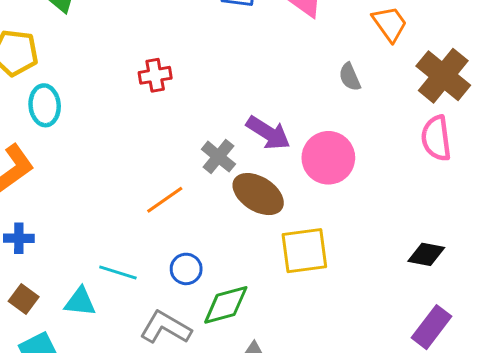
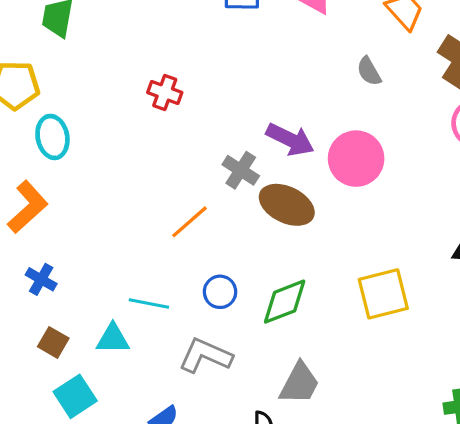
red cross: (155, 75) -> (165, 92), turned 36
blue cross: (19, 238) -> (41, 279), turned 36
yellow square: (304, 251) -> (383, 294), moved
green diamond: (226, 305) -> (285, 302), moved

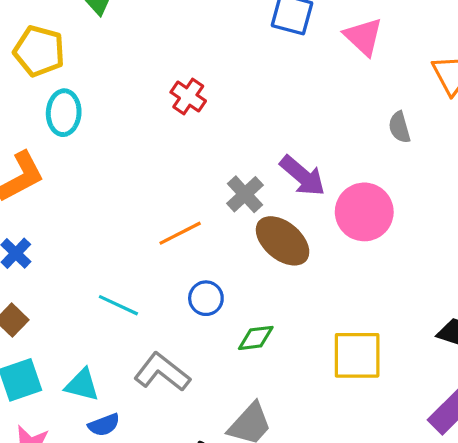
blue circle: (220, 292) -> (206, 298), moved
green diamond: (285, 302) -> (256, 338), size x0.7
cyan triangle: (113, 339) -> (82, 385), moved

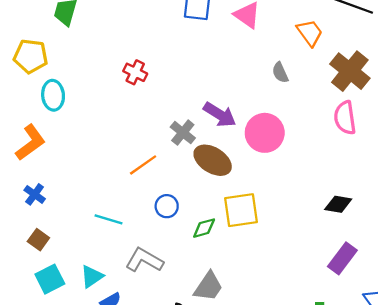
yellow square: (357, 355) -> (241, 210), moved
cyan triangle: (82, 385) -> (92, 276), turned -40

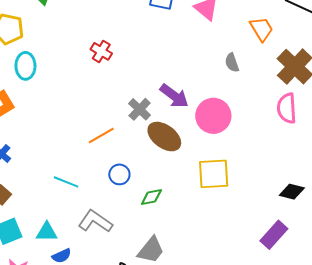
black diamond: (338, 204) -> (292, 192), moved
yellow square: (241, 210) -> (214, 174), moved
cyan triangle: (92, 276) -> (47, 232), turned 30

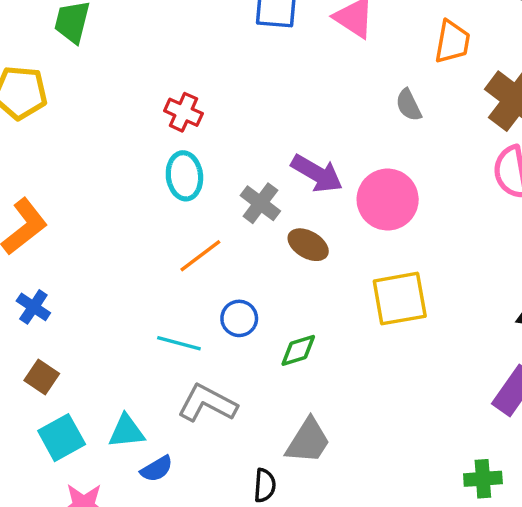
orange trapezoid: (261, 29) -> (452, 42), turned 48
cyan ellipse: (25, 66) -> (184, 176), moved
brown ellipse: (164, 137) -> (308, 245), size x0.7
cyan line: (66, 182) -> (179, 343), moved

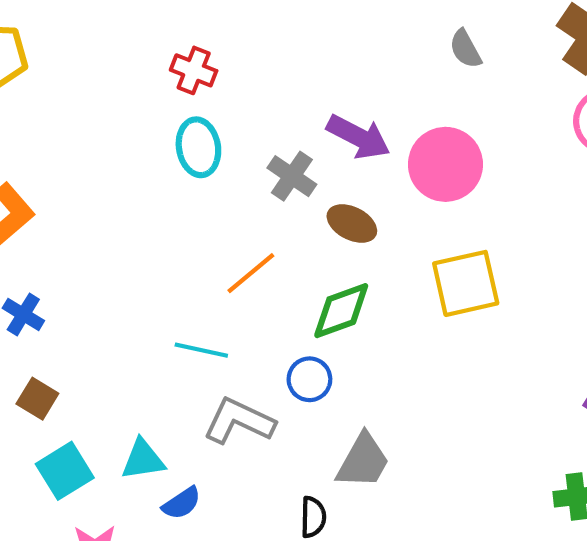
orange line: (200, 256) -> (251, 273), moved
blue circle: (239, 318) -> (309, 379), moved
green diamond: (298, 350) -> (341, 311), moved, size x1.4

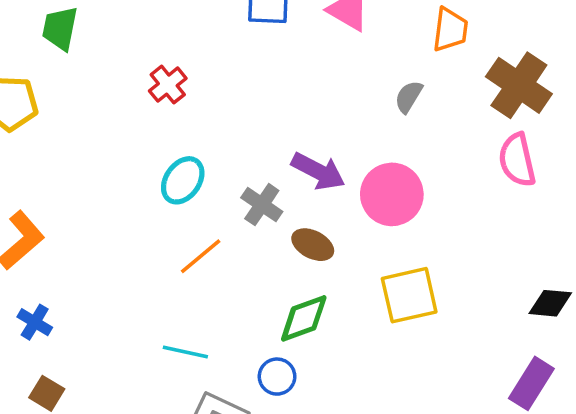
gray semicircle: (465, 49) -> (409, 97), turned 60
red cross: (194, 70) -> (168, 85), moved, turned 30
cyan ellipse: (198, 147) -> (183, 180), turned 45
orange line: (251, 273) -> (201, 256), moved

